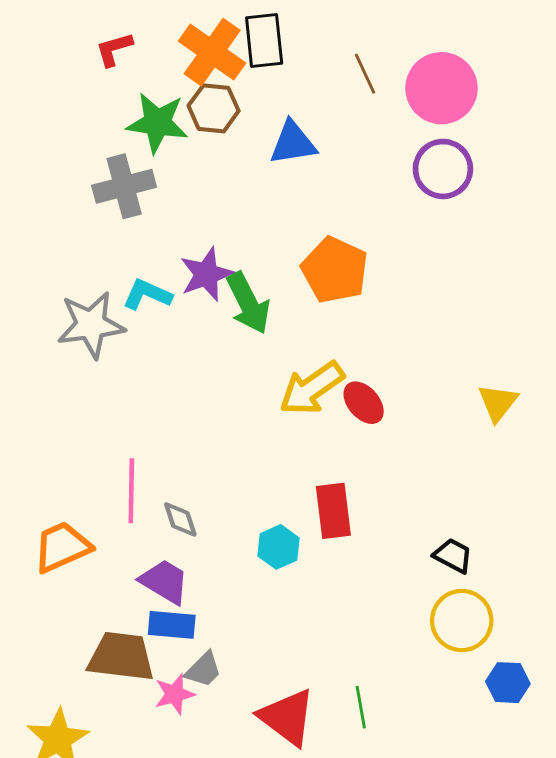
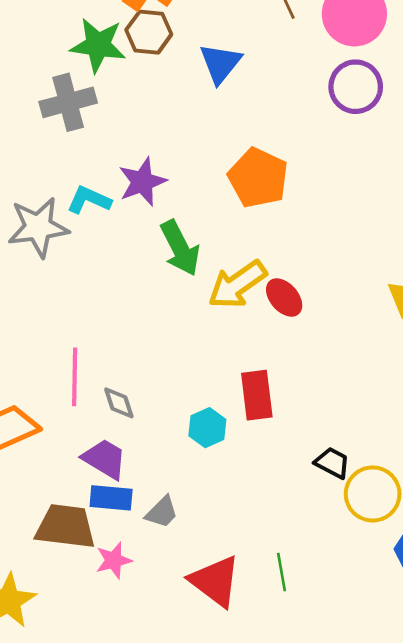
blue triangle: (293, 143) -> (220, 63), turned -42
green arrow: (248, 303) -> (180, 248), moved
black trapezoid: (453, 556) -> (332, 463), moved
gray trapezoid: (203, 670) -> (162, 512), moved

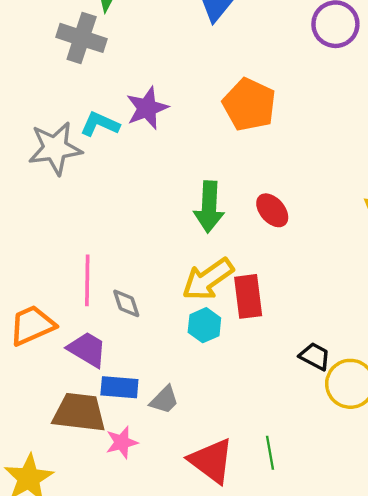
gray cross: (68, 102) -> (82, 38), turned 33
green arrow: (180, 248) -> (209, 207), moved, turned 30
yellow arrow: (237, 284) -> (208, 279), moved
purple trapezoid: (105, 459) -> (87, 349), moved

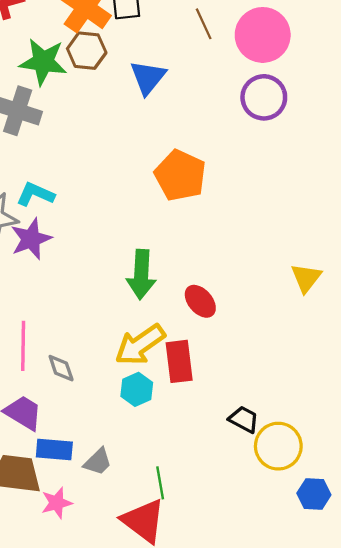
purple star: (147, 108) -> (31, 239), moved
red ellipse: (272, 210) -> (200, 301), moved
green line: (270, 453) -> (160, 483), moved

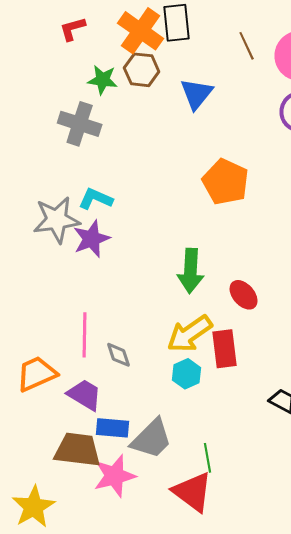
green star: (43, 62) -> (103, 80), size x0.7
gray trapezoid: (98, 462) -> (152, 439), size x1.6
pink star: (57, 503) -> (115, 476), size x1.5

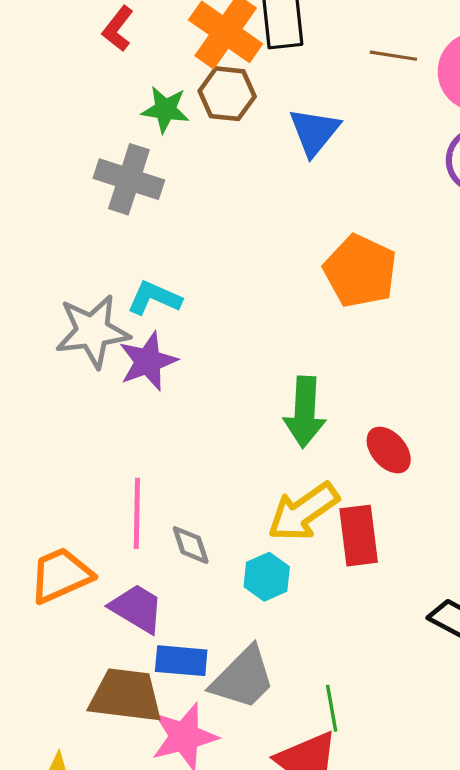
red L-shape: (73, 29) -> (118, 29), turned -36
brown line: (247, 46) -> (393, 56), turned -56
cyan hexagon: (187, 374) -> (267, 577), moved

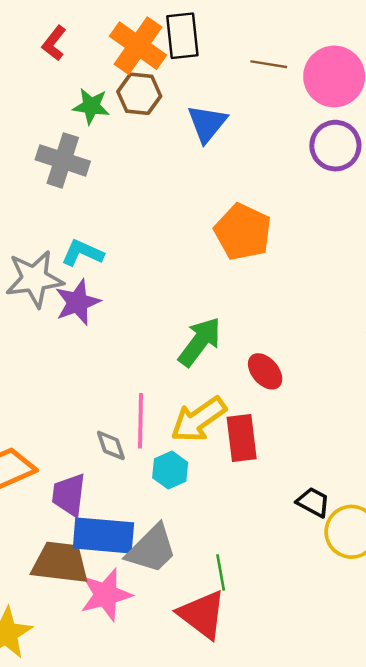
green arrow: (305, 412) -> (200, 342), turned -146
pink line: (137, 513) -> (140, 421), moved
purple trapezoid: (137, 608) -> (69, 495), turned -114
blue rectangle: (181, 661) -> (103, 535), size x1.5

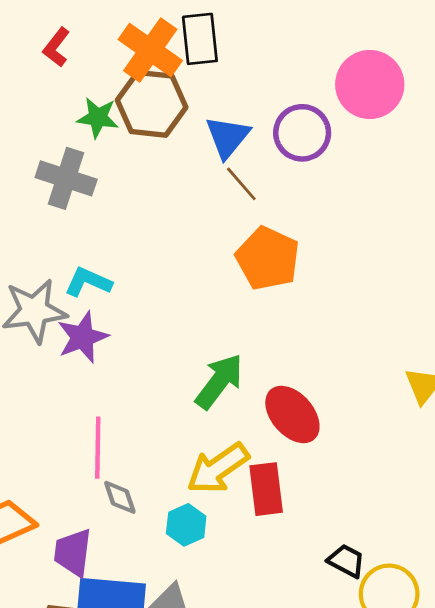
brown line: (269, 64) -> (241, 184), moved, turned 40
brown hexagon: (139, 94) -> (152, 104), size x1.4
purple circle: (335, 146) -> (302, 133), moved
red ellipse: (265, 371) -> (292, 414), size x1.4
pink line: (140, 421) -> (98, 448), moved

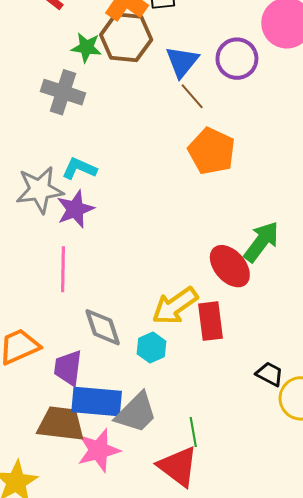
green arrow: (219, 381) -> (261, 242), moved
pink line: (98, 448) -> (63, 269), moved
gray diamond: (120, 497) -> (103, 327), size x1.5

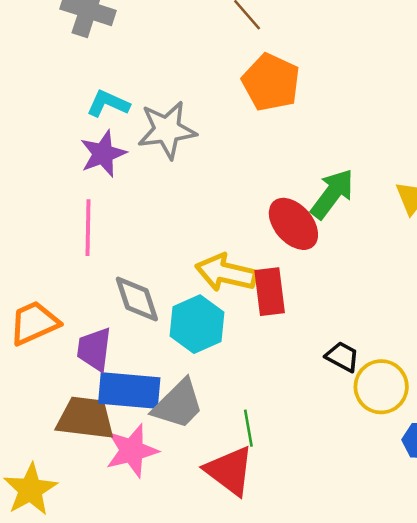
gray star: (40, 190) -> (167, 130), moved
yellow arrow: (175, 306) -> (226, 273), turned 48
cyan hexagon: (152, 348) -> (197, 324), size x1.5

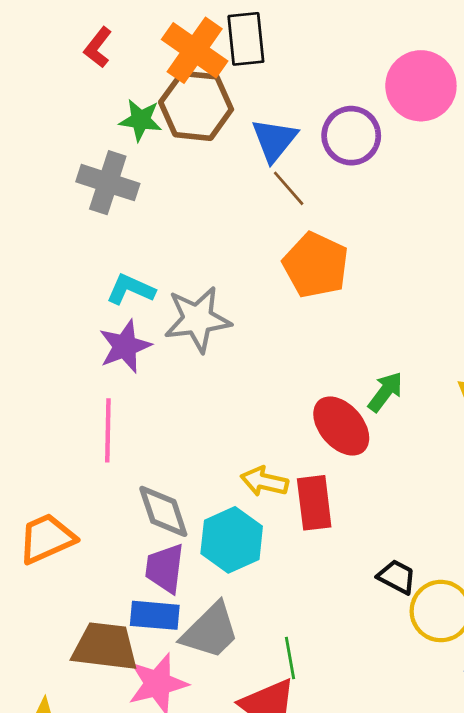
green arrow: (332, 194) -> (385, 392), size x0.7
yellow arrow: (226, 273) -> (264, 482), size x0.7
purple trapezoid: (94, 349) -> (165, 568), moved
blue rectangle: (129, 391) -> (155, 615), size x0.7

